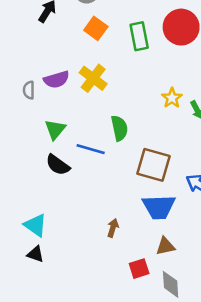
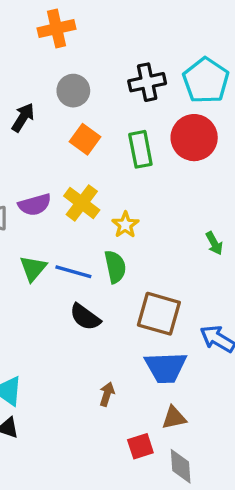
yellow star: (172, 98) -> (125, 225), moved
blue line: (91, 149) -> (73, 272), moved
black semicircle: (58, 165) -> (85, 317), moved

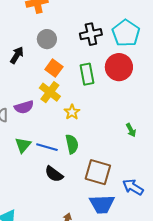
yellow cross: (82, 203) -> (50, 92), moved
yellow star: (125, 225) -> (72, 112), moved

